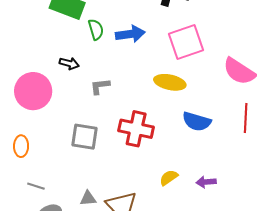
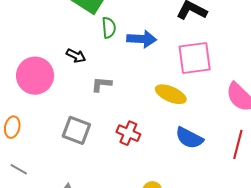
red cross: (136, 129) -> (128, 133), size x0.7

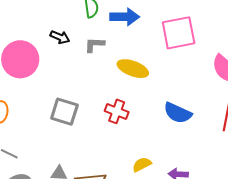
gray L-shape: (101, 84) -> (94, 45), moved
yellow ellipse: (171, 94) -> (133, 69), moved

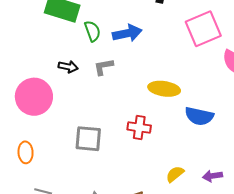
pink square: (179, 33) -> (203, 29), moved
yellow ellipse: (133, 69) -> (164, 89), moved

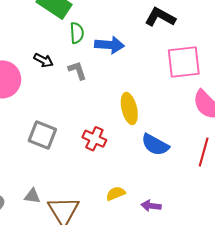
gray L-shape: (104, 67) -> (77, 70), turned 65
yellow ellipse: (164, 89) -> (129, 109), turned 52

